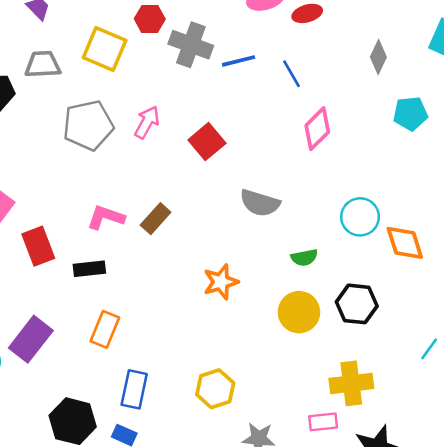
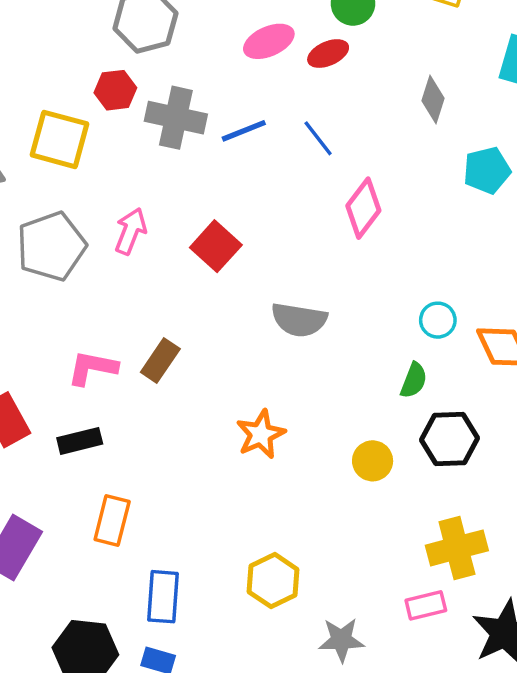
cyan circle: (360, 217) -> (438, 320), size x0.7
green semicircle: (304, 258) -> (414, 380), moved, turned -50
yellow circle: (299, 312) -> (373, 461), size x0.7

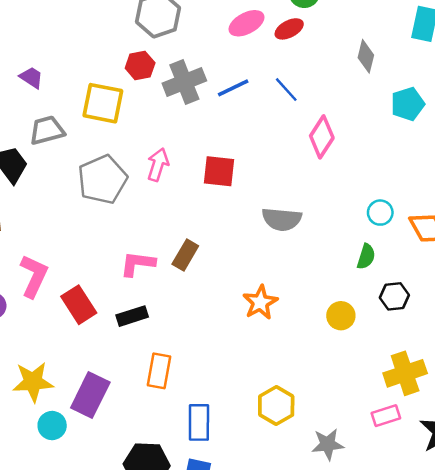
gray cross: (176, 118) -> (184, 82), turned -30
red square: (216, 246) -> (219, 171), turned -32
black hexagon: (450, 439) -> (394, 296), size x0.7

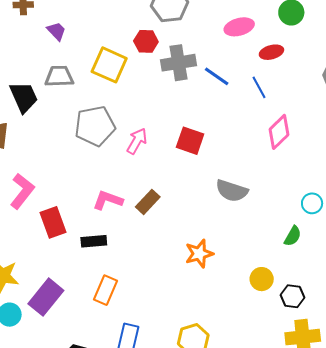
red ellipse: (289, 29) -> (271, 52), moved
blue line: (233, 88) -> (217, 76), turned 48
pink arrow: (158, 165) -> (137, 141), moved
black hexagon: (394, 296) -> (292, 296), moved

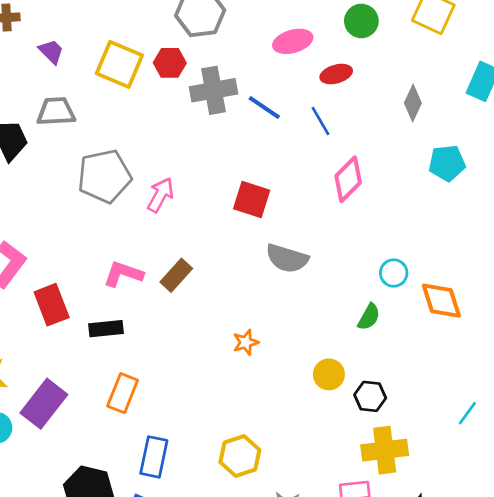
yellow square: (109, 65) -> (119, 64), moved
red square: (190, 141) -> (252, 200), moved
orange star: (199, 254) -> (246, 342), size x0.7

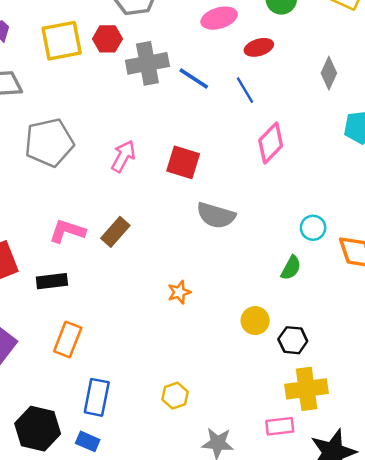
yellow square: (119, 64) -> (62, 41), turned -33
pink arrow: (160, 195) -> (123, 156), moved
yellow hexagon: (240, 456) -> (175, 396), size x0.7

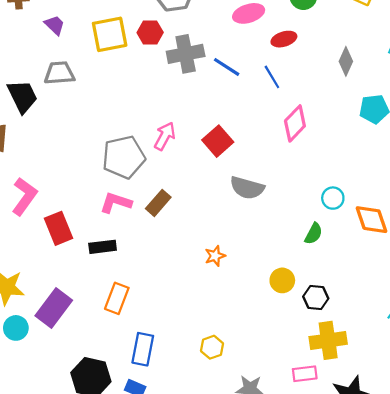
gray pentagon: (49, 143) -> (124, 157), moved
red square: (183, 162) -> (218, 141), turned 32

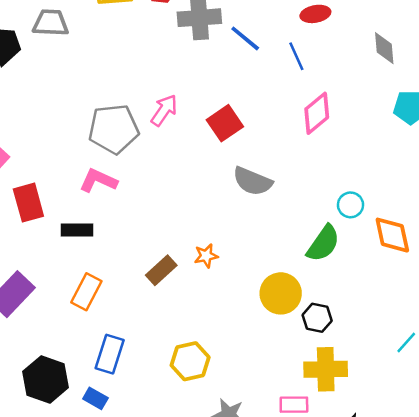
gray diamond: (346, 61) -> (384, 48), turned -36
brown rectangle: (158, 203) -> (161, 270), moved
green semicircle: (314, 234) -> (323, 243), size x1.5
yellow circle: (282, 280) -> (281, 293), size x1.4
yellow hexagon: (212, 347) -> (190, 361), size x1.4

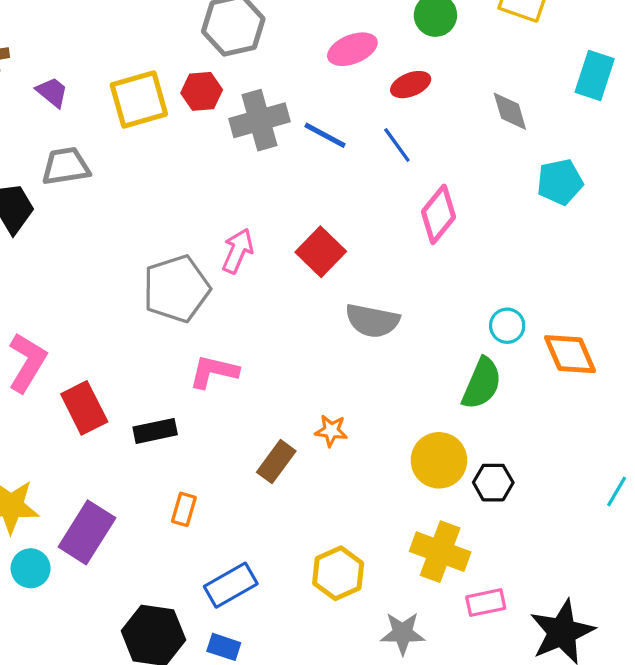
pink L-shape: (98, 181) -> (214, 372), moved
orange star: (206, 256) -> (331, 431), turned 30
orange rectangle: (86, 292) -> (184, 509), size x0.7
blue rectangle: (110, 354) -> (231, 585), turned 54
yellow cross: (326, 369) -> (440, 552), moved, turned 33

